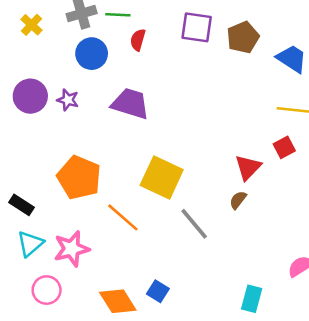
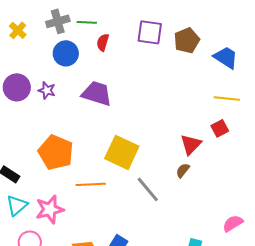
orange line: (123, 217) -> (91, 184), turned -44

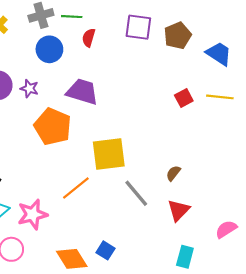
red square: (220, 128) -> (184, 98), moved
red triangle: (191, 144) -> (179, 210), moved
orange pentagon: (56, 152) -> (53, 127), moved
yellow square: (122, 152) -> (109, 154), turned -32
orange line: (91, 184) -> (76, 188), turned -36

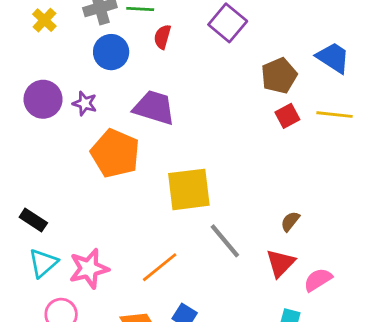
purple square: (138, 27) -> (228, 23), turned 32
brown pentagon: (178, 36) -> (279, 76), moved
brown semicircle: (173, 173) -> (290, 221), moved
orange line: (76, 188) -> (160, 267), moved
pink semicircle: (226, 229) -> (318, 280), moved

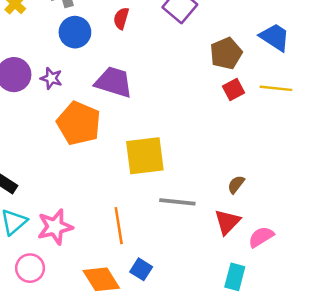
gray line: (225, 241) -> (177, 202), turned -44
orange line: (160, 267) -> (119, 226), turned -60

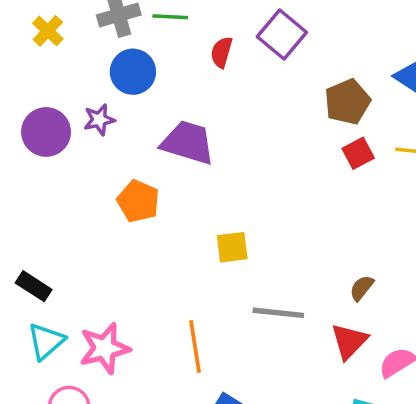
red semicircle: (121, 18) -> (222, 52), moved
purple star: (51, 78) -> (99, 120), moved, turned -30
orange pentagon: (79, 123) -> (138, 201), size x0.7
yellow square: (145, 156) -> (232, 247), size x0.6

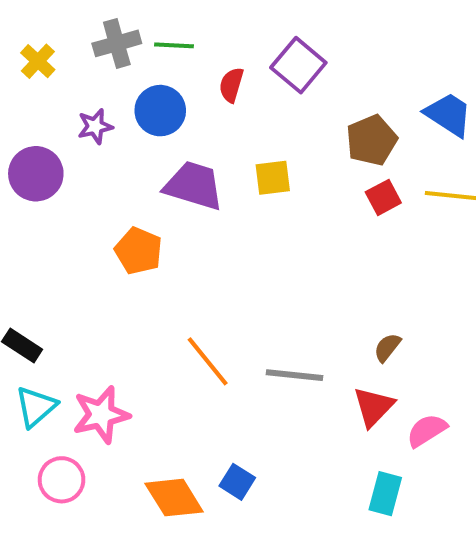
blue circle: (133, 72) -> (160, 111), moved
purple star: (99, 120) -> (95, 126), moved
yellow square: (232, 247) -> (273, 178), moved
orange line: (195, 347) -> (208, 361), moved, turned -30

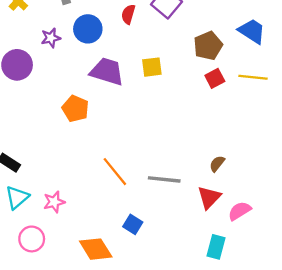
pink star: (101, 415) -> (54, 202), size x0.7
blue square: (237, 482) -> (133, 224), moved

